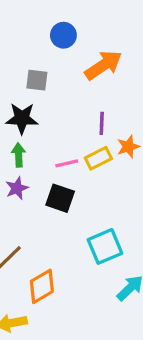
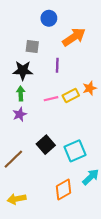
purple line: (102, 123) -> (57, 65), moved
black square: (60, 198) -> (46, 145), moved, turned 30
orange diamond: (42, 286) -> (64, 190), moved

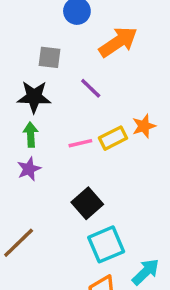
purple line: (57, 65) -> (91, 88), turned -48
black square: (46, 145) -> (87, 203), moved
cyan square: (75, 151) -> (106, 244), moved

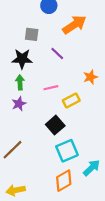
yellow rectangle: (113, 138) -> (71, 101), moved

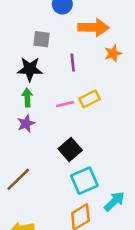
orange arrow: (74, 25) -> (93, 27), turned 35
purple line: (57, 54) -> (73, 63), turned 40
orange star: (90, 77) -> (113, 53), moved
yellow rectangle: (71, 101) -> (90, 99), moved

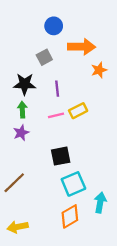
gray square: (42, 39) -> (44, 57), moved, turned -35
purple line: (73, 63) -> (57, 89), moved
black square: (70, 149) -> (61, 156), turned 30
cyan arrow: (114, 201) -> (100, 203), turned -36

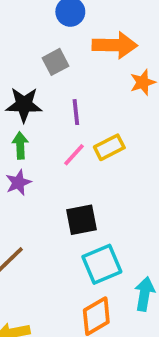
pink line: (56, 115) -> (74, 155), turned -35

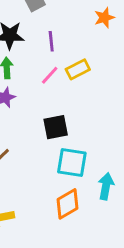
cyan square: (102, 264) -> (72, 163), turned 32

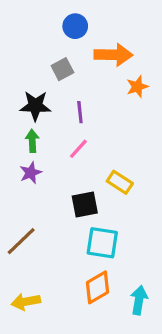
yellow rectangle: (78, 69) -> (120, 182), moved, turned 60
cyan arrow: (106, 186) -> (139, 300), moved

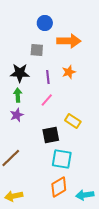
gray square: (62, 69) -> (37, 50), turned 32
orange star: (137, 87) -> (69, 72), moved
cyan arrow: (139, 300) -> (85, 195), turned -108

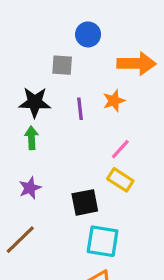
blue circle: (45, 23) -> (88, 34), moved
orange arrow: (69, 41) -> (137, 64), moved
pink line: (47, 100) -> (120, 149), moved
purple star: (17, 115) -> (30, 188), moved

